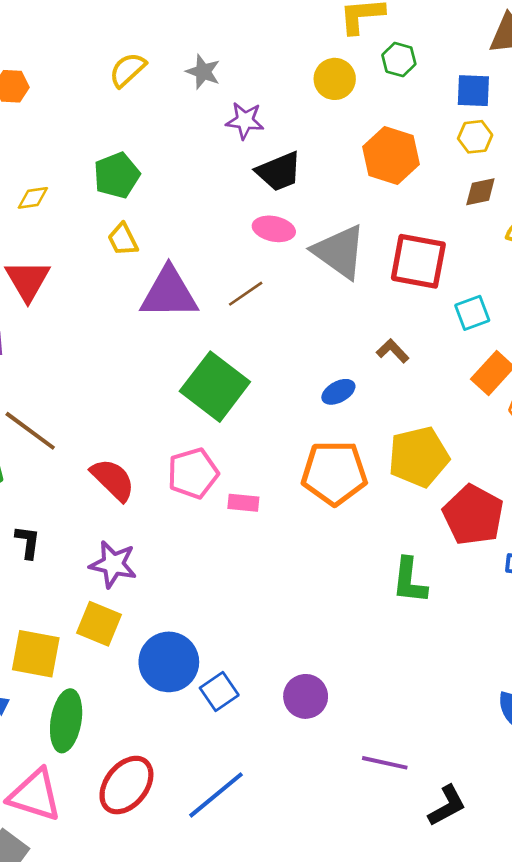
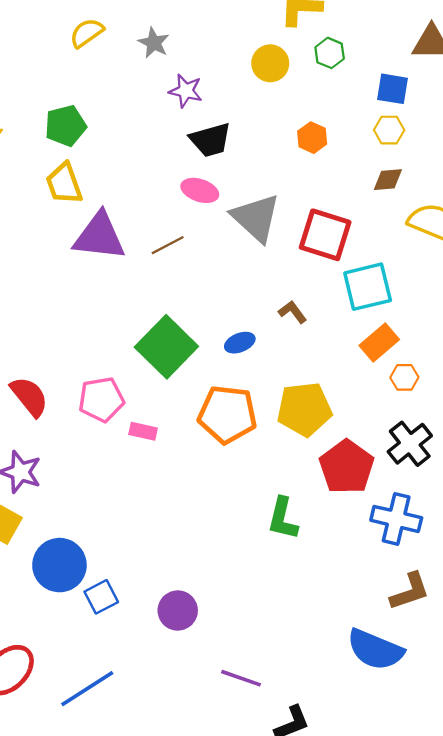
orange hexagon: (391, 155) -> (312, 138), size x0.6
yellow trapezoid: (123, 239) -> (64, 184), size x1.4
cyan square: (472, 313) -> (368, 287), size x1.6
green square: (215, 387) -> (166, 347), moved

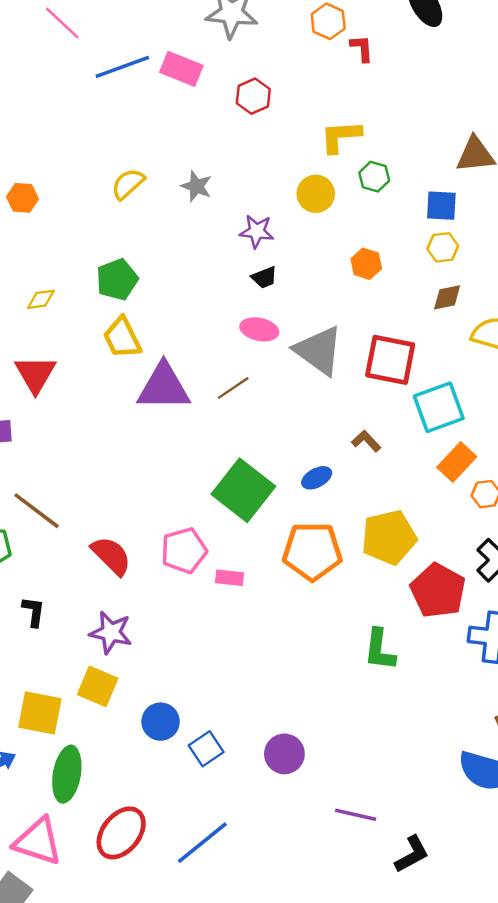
purple star: (186, 91) -> (257, 231), moved
black trapezoid: (210, 140) -> (264, 277), size x0.6
blue circle: (59, 565) -> (161, 722), size x0.7

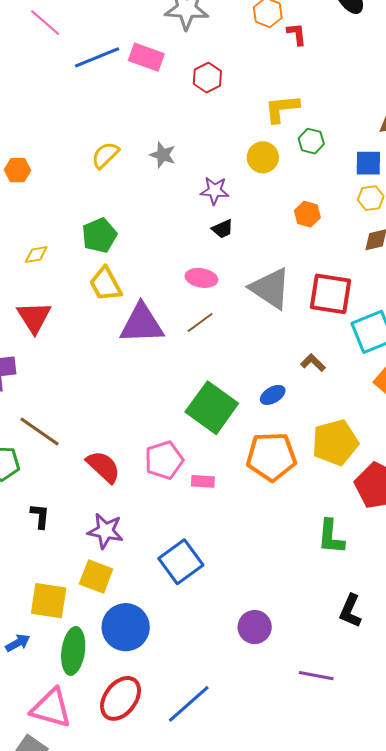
pink ellipse: (259, 329) -> (201, 278), moved
blue circle: (161, 722) -> (126, 627), moved, size x1.5
blue square: (206, 749) -> (181, 562), moved, size x1.5
black L-shape: (412, 854) -> (350, 611), moved, turned 144

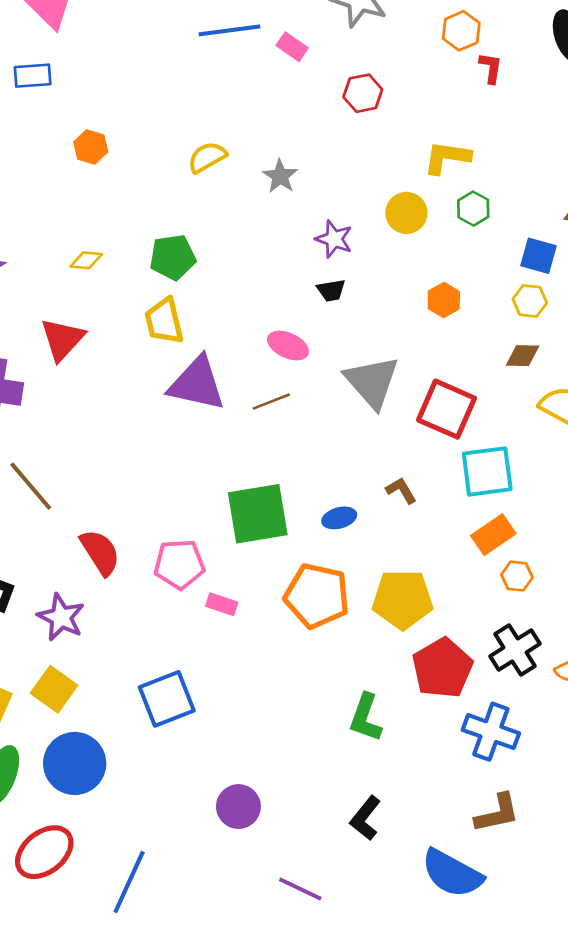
pink rectangle: (146, 57) -> (292, 47), size x0.7
green square: (212, 408) -> (258, 514), turned 30
purple star: (105, 531) -> (61, 617), moved
blue line: (189, 704) -> (129, 882), turned -39

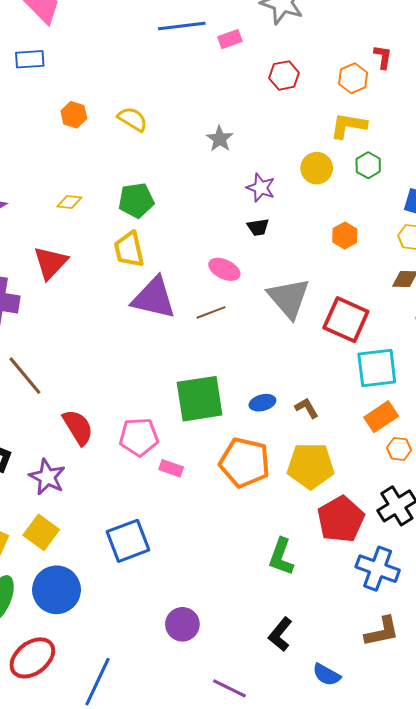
orange hexagon: (461, 31) -> (353, 78), moved
pink rectangle: (292, 47) -> (230, 39), turned -55
yellow semicircle: (207, 157) -> (133, 119), moved, turned 60
brown L-shape: (401, 490) -> (307, 408), moved
blue semicircle: (452, 873) -> (327, 675), moved, size x0.6

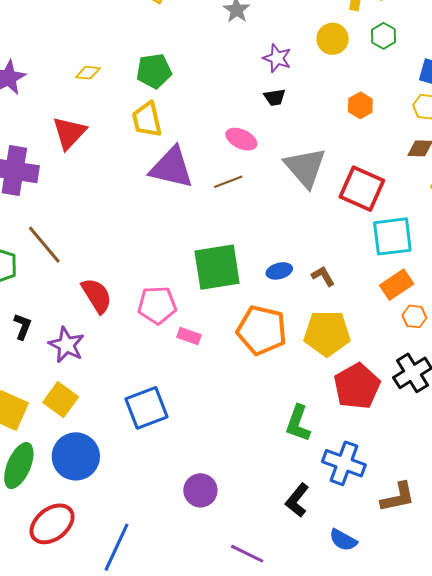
blue cross: (378, 569) -> (344, 463), moved

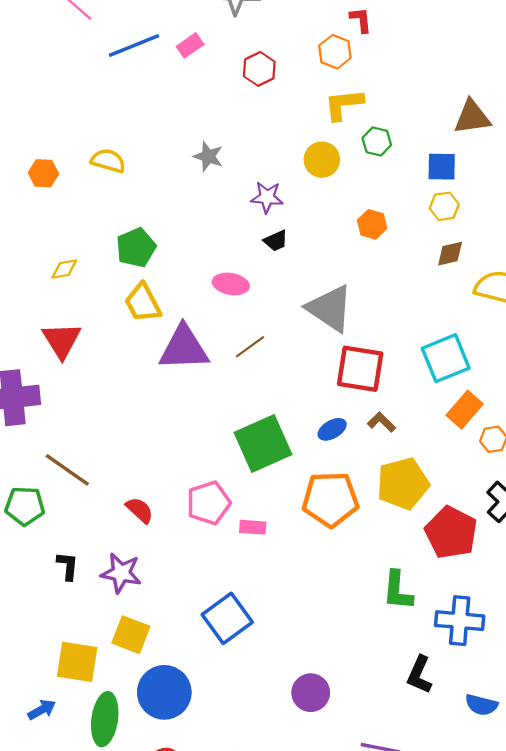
pink ellipse: (241, 139) -> (231, 284), moved
red square: (362, 189) -> (360, 369), moved
red semicircle: (97, 296) -> (140, 510), size x0.7

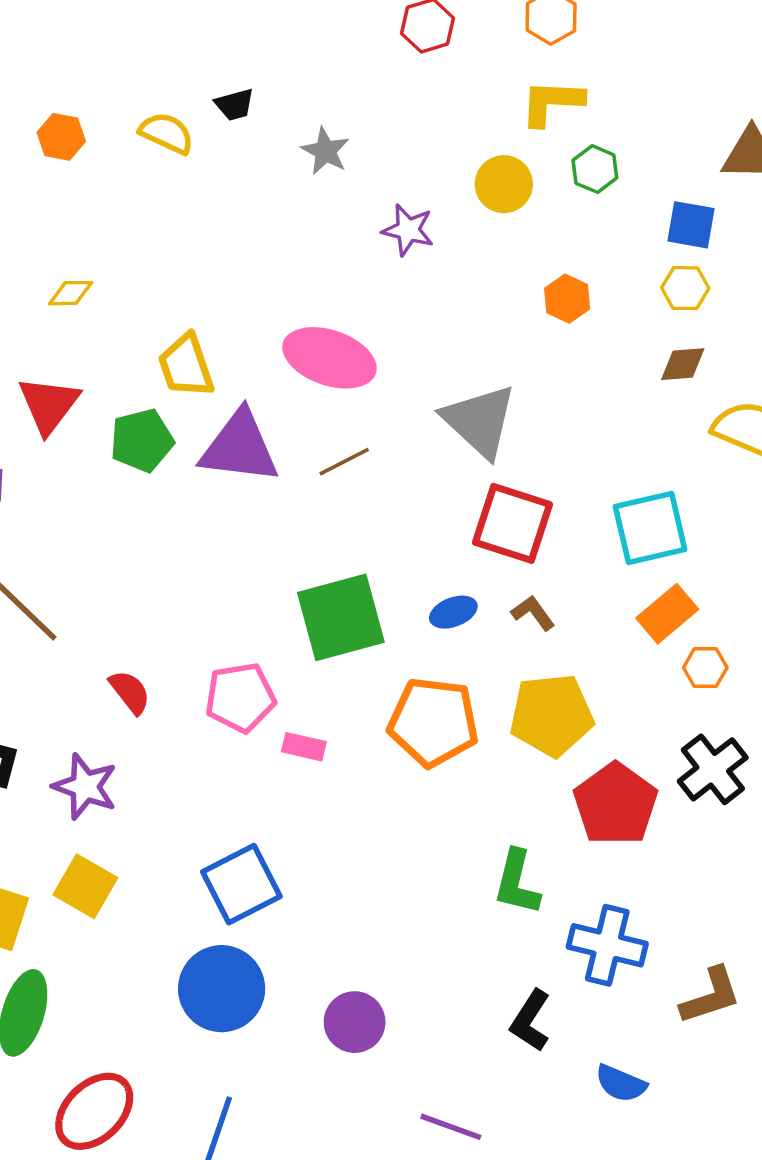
black trapezoid: (276, 241) -> (235, 105), moved
green pentagon: (136, 248) -> (142, 440), moved
pink ellipse: (231, 284) -> (329, 358), size x1.6
blue circle: (164, 692) -> (222, 989), moved

